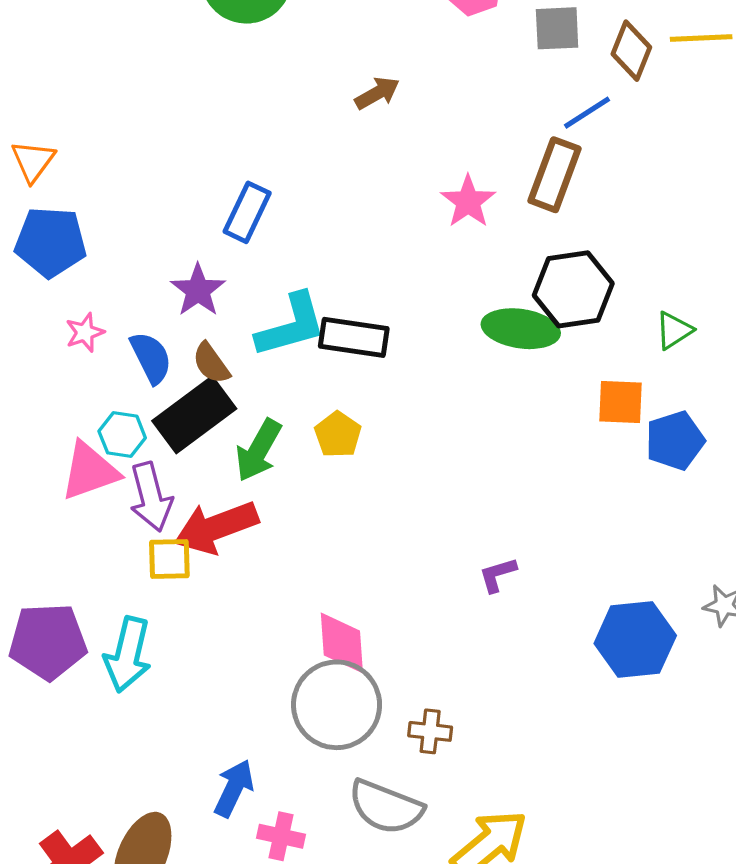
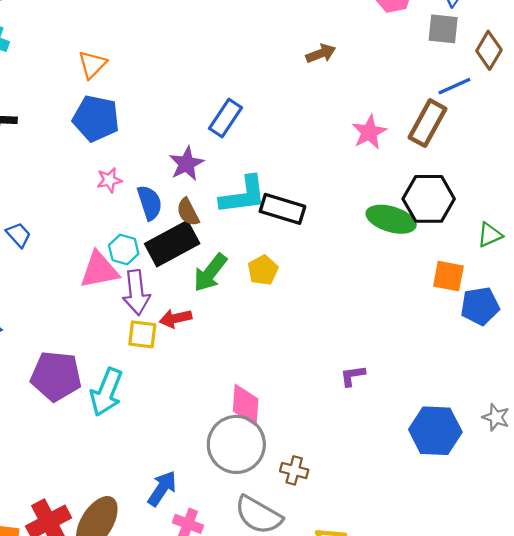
red arrow: (216, 527) -> (175, 318), size x0.6

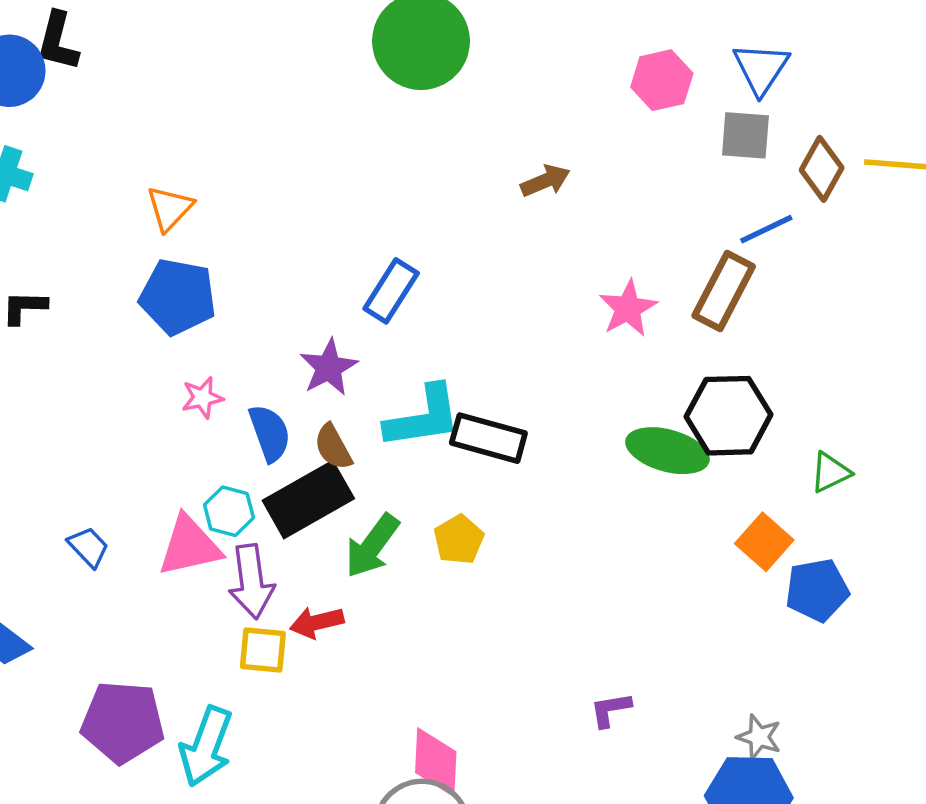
blue trapezoid: (18, 235) -> (88, 547), moved
orange square: (448, 276) -> (764, 542), turned 32
gray star: (496, 417) -> (759, 737), moved

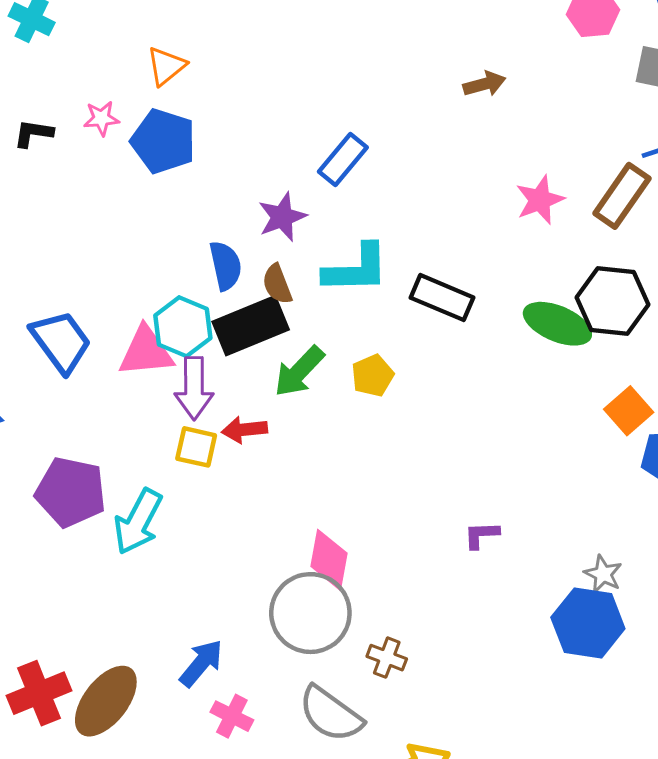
pink star: (202, 398) -> (101, 118), moved
black rectangle: (488, 438) -> (442, 298), moved
cyan hexagon: (229, 511) -> (183, 327), size x1.4
blue trapezoid: (88, 547) -> (61, 341), size x1.8

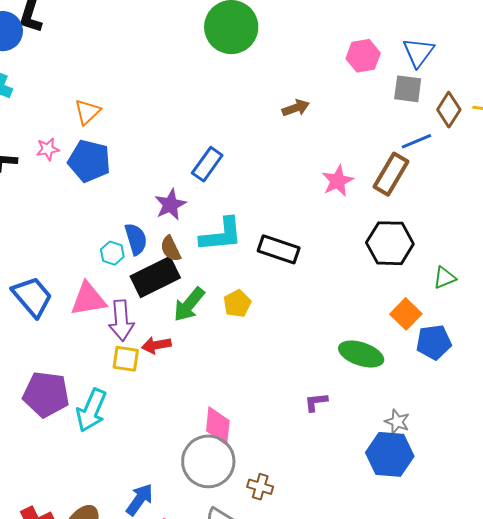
green ellipse: (557, 324) -> (361, 354), moved
cyan hexagon: (183, 327) -> (112, 253), moved, size x0.6

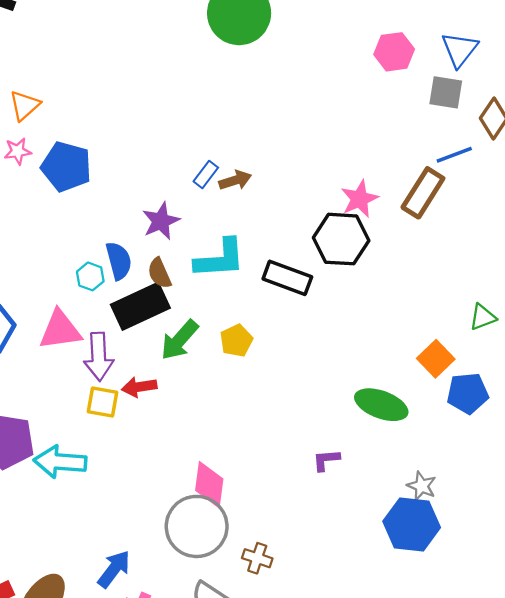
brown arrow: (296, 108) -> (235, 180), moved
orange triangle: (87, 112) -> (25, 105), moved
blue rectangle: (207, 164) -> (206, 175), size x0.7
black hexagon: (390, 243) -> (341, 239), moved
cyan arrow: (91, 410) -> (60, 462), turned 69

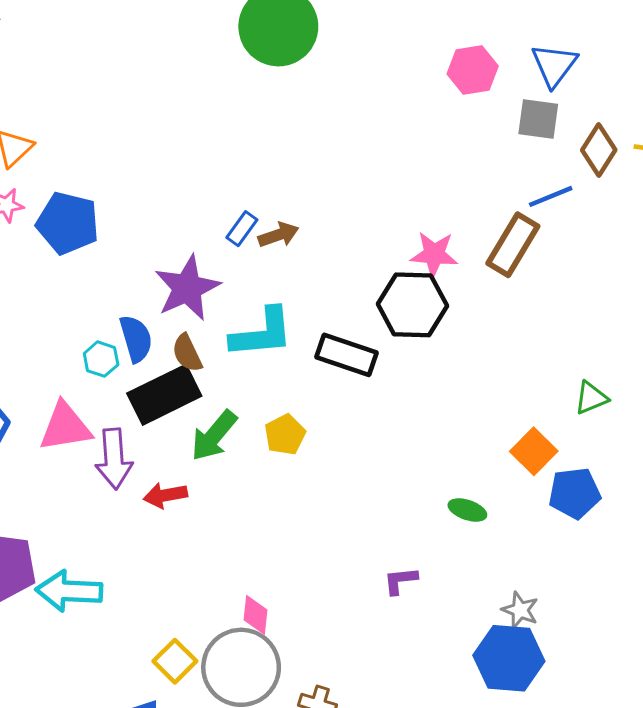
pink star: (360, 199) -> (434, 254), turned 30
purple star: (161, 221) -> (187, 288), size x1.4
yellow square: (102, 402) -> (175, 661), moved, turned 36
green ellipse: (381, 405) -> (467, 510), size x0.6
pink diamond: (209, 485) -> (255, 615), size x0.7

